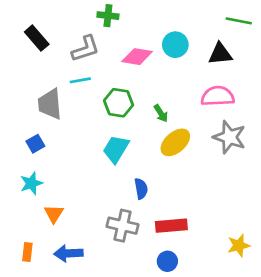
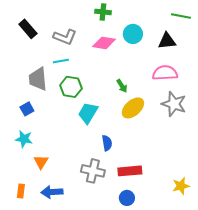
green cross: (108, 16) -> (103, 12), moved
gray L-shape: (86, 49) -> (65, 37), turned 40
green hexagon: (119, 103) -> (71, 87), moved
cyan star: (31, 183) -> (24, 139), turned 30

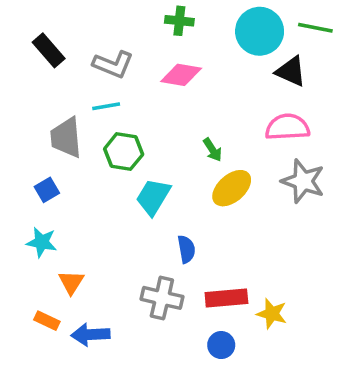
cyan circle: (133, 34) -> (260, 31), moved, size x1.4
black triangle: (167, 41) -> (291, 71), turned 30
yellow star: (181, 186) -> (272, 314), moved, turned 30
orange rectangle: (21, 191) -> (47, 321), moved, turned -72

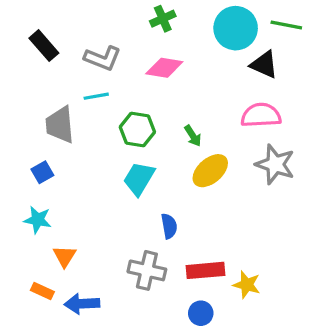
green cross: (179, 21) -> (163, 19), turned -30
green hexagon: (124, 152) -> (137, 129), moved

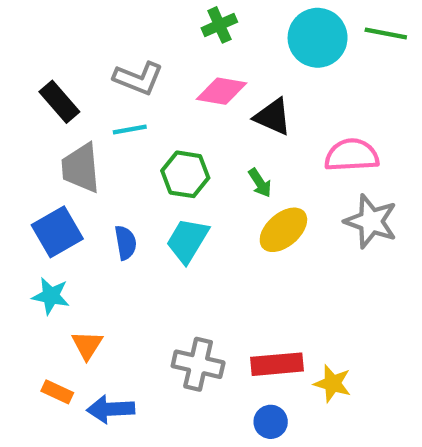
black rectangle: (44, 46) -> (59, 102), moved
black triangle: (264, 65) -> (273, 117), moved
blue square: (42, 172) -> (57, 232), size x1.6
blue semicircle: (169, 226) -> (126, 243), moved

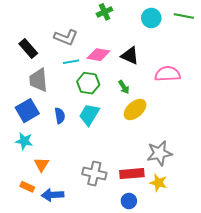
cyan circle: (318, 38) -> (151, 18), size x0.7
pink diamond: (222, 91) -> (98, 55), moved
cyan line: (130, 130) -> (71, 62), moved
gray star: (371, 221) -> (159, 153), moved, turned -30

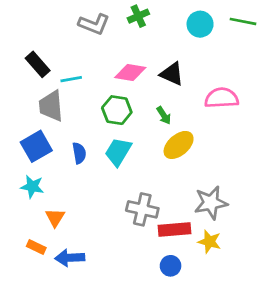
gray L-shape: (66, 37) -> (94, 24), moved
cyan line: (71, 62) -> (71, 79), moved
gray cross: (94, 174) -> (142, 209), moved

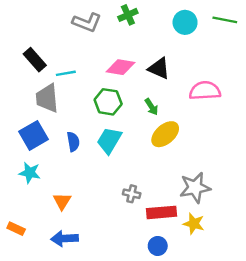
gray cross: (142, 209) -> (132, 194), size x0.6
orange triangle: (55, 217) -> (62, 201), moved
orange rectangle: (36, 247) -> (16, 229), moved

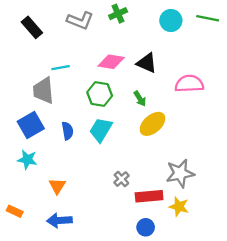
black rectangle: (35, 60) -> (32, 27), moved
gray cross: (132, 194) -> (121, 179), turned 35

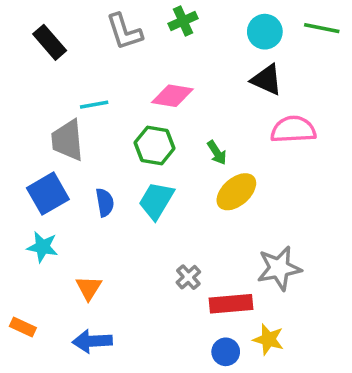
gray L-shape: (80, 20) -> (124, 32), turned 50
black triangle: (147, 63) -> (267, 80), moved
yellow star: (179, 207) -> (268, 339), moved

